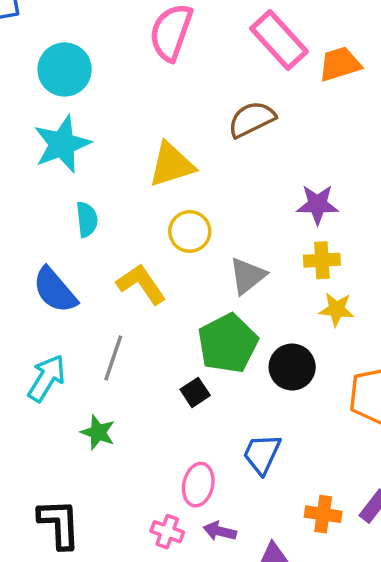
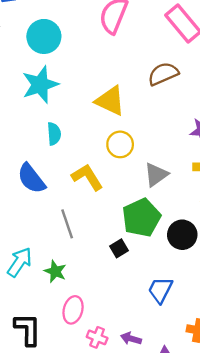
yellow triangle: (171, 165) -> (110, 101), turned 40
gray line: (113, 358) -> (67, 224), turned -40
cyan arrow: (47, 378) -> (20, 262), moved
pink ellipse: (198, 485) -> (73, 310), moved

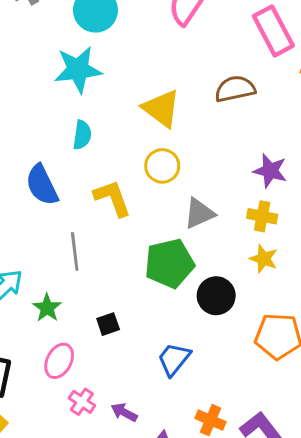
black square: (119, 248) -> (108, 324), moved

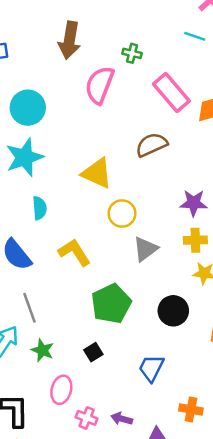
yellow circle: (162, 166) -> (122, 213), moved
gray line: (75, 251) -> (29, 308), moved
green pentagon: (169, 263) -> (111, 304), moved

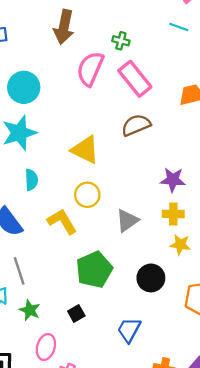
pink rectangle: (171, 92) -> (135, 79), moved
yellow circle: (122, 213) -> (87, 195), moved

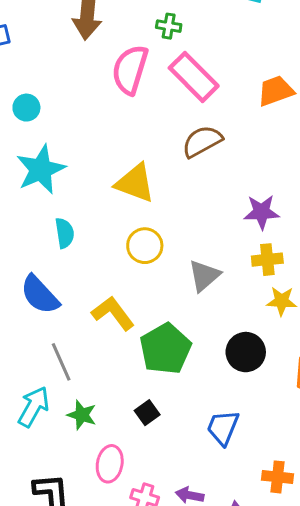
cyan circle: (24, 87) -> (26, 108), moved, size x0.6
yellow L-shape: (62, 221) -> (113, 313), moved

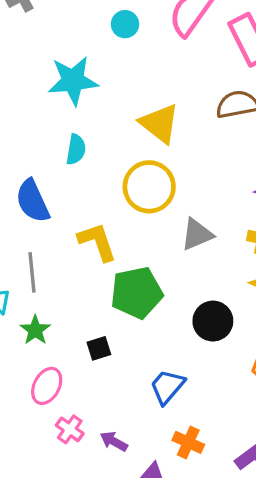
cyan circle: (26, 108) -> (125, 24), moved
yellow circle: (145, 246) -> (149, 187), size x1.4
orange cross: (278, 477) -> (188, 442), moved

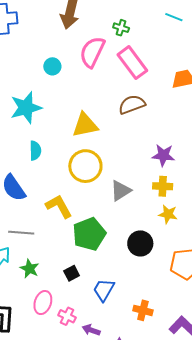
yellow triangle: (160, 123) -> (85, 125), turned -40
gray line: (32, 272) -> (21, 233), turned -70
blue trapezoid: (167, 387) -> (104, 290), moved
pink cross: (70, 429) -> (67, 316), moved
orange cross: (188, 442) -> (143, 310), moved

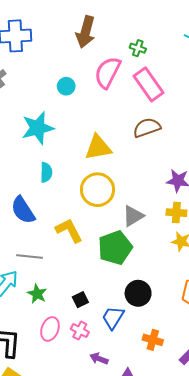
green pentagon: (89, 234) -> (115, 248), moved
black circle: (140, 243) -> (138, 293), moved
pink cross: (67, 316) -> (80, 330), moved

